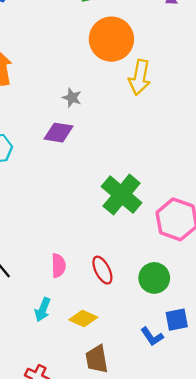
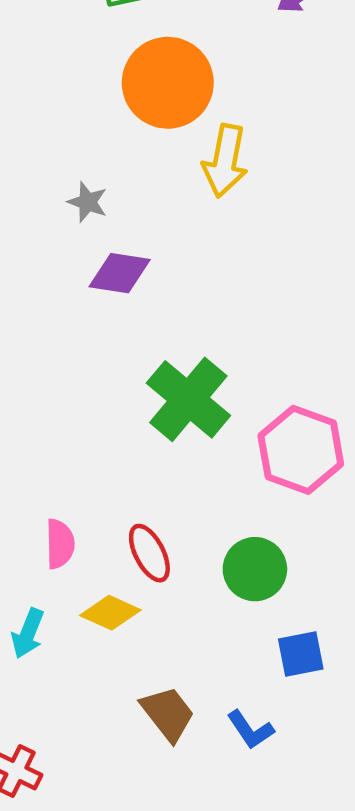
purple diamond: (58, 133) -> (120, 273), moved
yellow diamond: (83, 319) -> (110, 613), moved
blue L-shape: (152, 337) -> (250, 730), moved
brown trapezoid: (97, 359) -> (168, 714), moved, turned 152

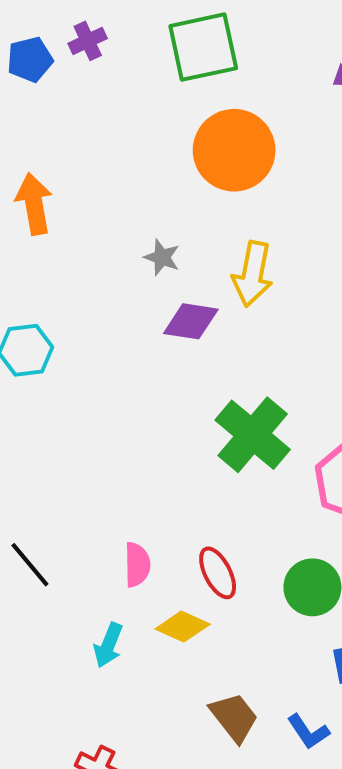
yellow arrow: (225, 161) -> (253, 274), moved

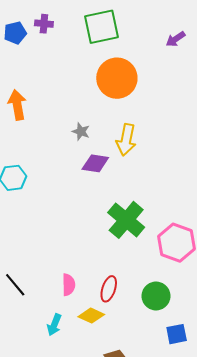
purple cross: (88, 41) -> (44, 24), turned 30
red ellipse: (218, 573) -> (109, 289), turned 45

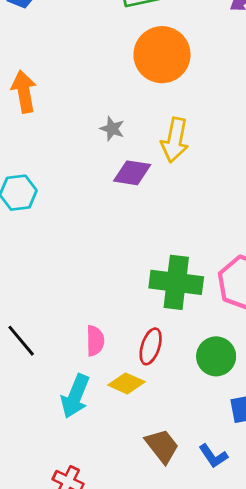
green cross: (126, 220) -> (176, 282), moved, turned -33
cyan arrow: (54, 325) -> (75, 396), size x1.4

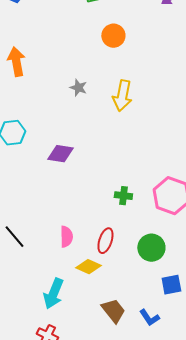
orange circle: (162, 55) -> (113, 36), size x0.6
purple diamond: (132, 173) -> (60, 154), moved
green cross: (176, 282) -> (123, 196), size x0.5
cyan arrow: (75, 396) -> (53, 294), moved

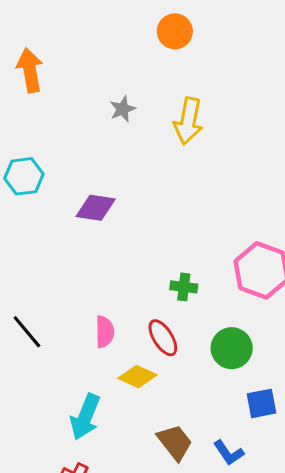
gray star: (78, 88) -> (123, 109), turned 30
green cross: (123, 196) -> (184, 287), moved
red ellipse: (105, 241) -> (163, 338), turned -50

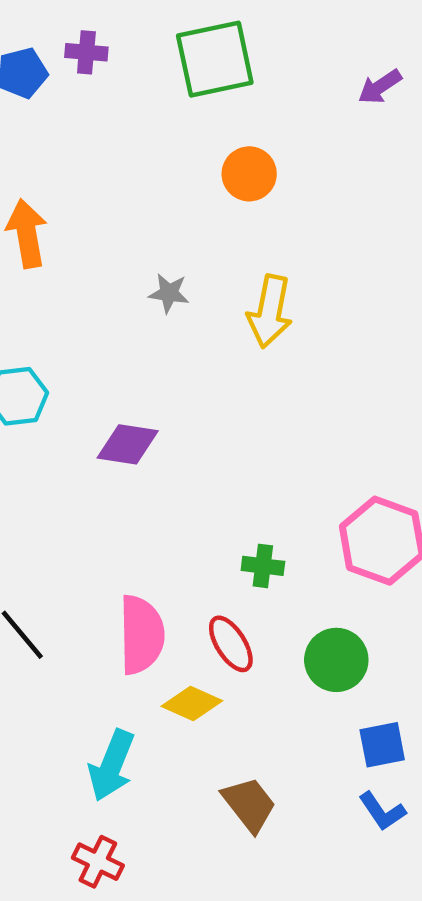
gray star: (123, 109) -> (169, 293), turned 30
pink semicircle: (105, 332) -> (141, 635), size x1.6
blue L-shape: (229, 453) -> (382, 811), moved

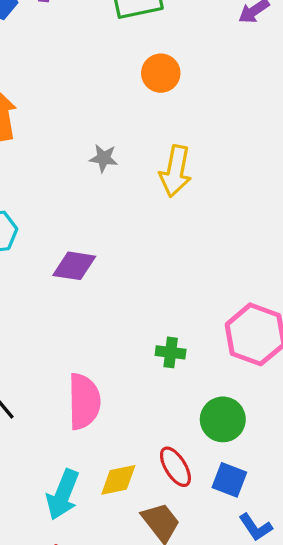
red ellipse: (231, 644) -> (175, 467), moved
yellow diamond: (192, 703) -> (118, 480), moved, turned -36
blue square: (382, 745) -> (229, 480), moved, turned 32

